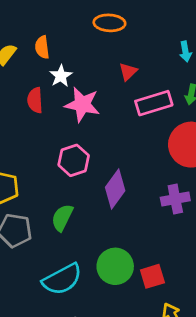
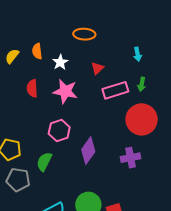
white star: (61, 76) -> (60, 62), moved
green semicircle: (62, 218) -> (44, 162), moved

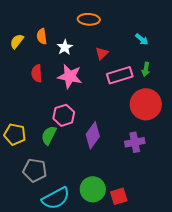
cyan arrow: (138, 54) -> (142, 39), turned -40
green semicircle: (44, 162) -> (49, 135), moved
gray pentagon: (18, 180) -> (35, 170), moved

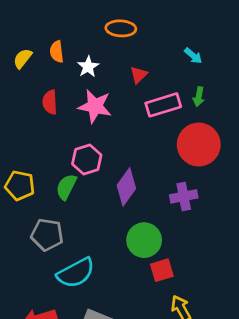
green circle: (93, 189) -> (144, 240), moved

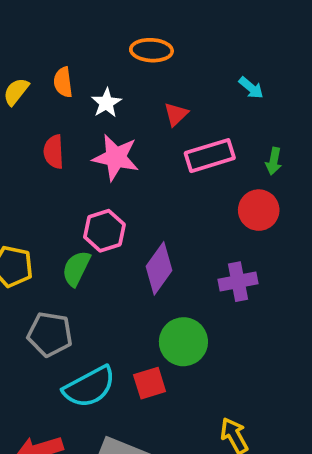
green arrow: (199, 97) -> (274, 161), moved
red circle: (199, 145) -> (259, 210), size x0.7
red square: (162, 270) -> (150, 383), moved

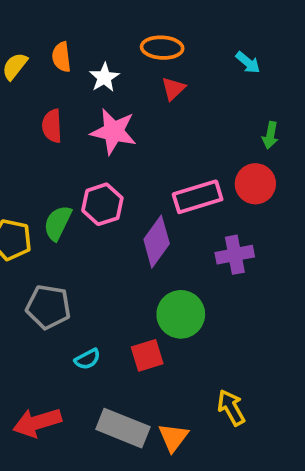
orange ellipse: (151, 50) -> (162, 48), moved
pink rectangle: (210, 156) -> (198, 197), moved
green semicircle: (76, 268) -> (58, 223), moved
cyan semicircle: (89, 387) -> (87, 359), size x0.5

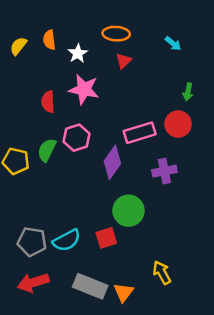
red semicircle: (52, 126) -> (48, 102), moved
gray pentagon: (48, 307) -> (32, 242), moved
cyan semicircle: (87, 359) -> (67, 240), size x1.6

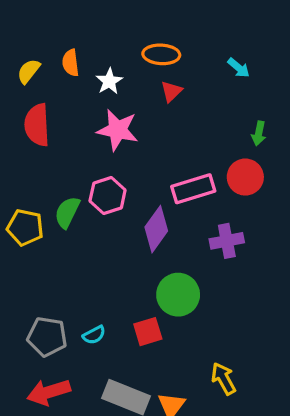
red semicircle: (48, 102) -> (37, 125), moved, size x1.4
cyan semicircle: (67, 240) -> (94, 335), size x0.6

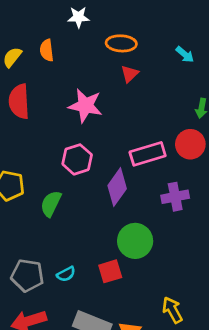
white star: (109, 81) -> (78, 17), moved, turned 30
green semicircle: (67, 212) -> (51, 204), moved

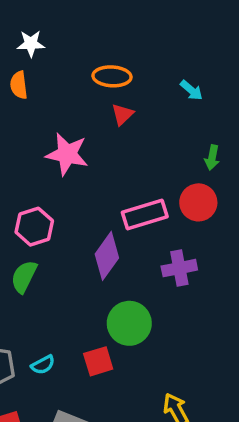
white star: (78, 17) -> (31, 44), moved
pink hexagon: (77, 159) -> (34, 227), moved

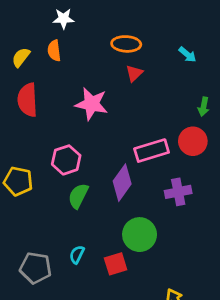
green semicircle: (24, 277) -> (78, 196), moved
cyan semicircle: (43, 365) -> (77, 255), moved, turned 144

